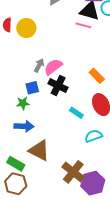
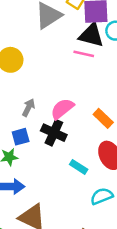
pink semicircle: (53, 67) -> (62, 109), moved

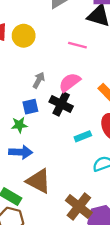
pink line: (84, 54) -> (77, 45), moved
cyan rectangle: (79, 167) -> (83, 136), turned -56

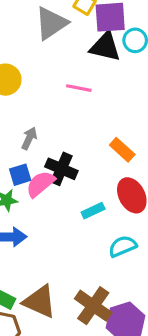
pink semicircle: (70, 82) -> (40, 184), moved
brown triangle: (39, 181) -> (40, 302), moved

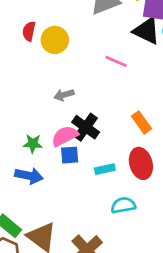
gray arrow: (29, 138) -> (64, 95), turned -144
blue square: (20, 175) -> (70, 155), moved

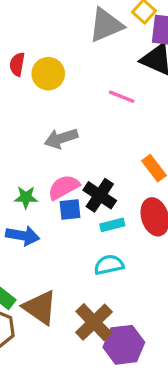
gray arrow: (64, 95) -> (61, 138), size x1.4
black cross: (86, 127) -> (100, 195), moved
cyan semicircle: (123, 205) -> (109, 265), moved

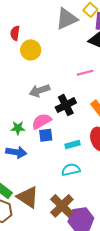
red semicircle: (17, 64) -> (15, 33), moved
pink line: (122, 97) -> (85, 73), moved, turned -35
black cross: (100, 195) -> (66, 105), moved, turned 30

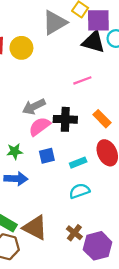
yellow circle: (31, 50) -> (21, 48), moved
black cross: (66, 105) -> (65, 119), turned 36
pink semicircle: (42, 121) -> (40, 126), moved
brown cross: (62, 206) -> (74, 233), size x0.6

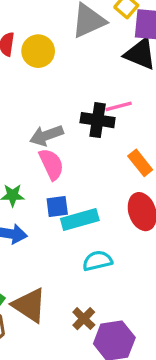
black cross: (65, 119) -> (98, 120), moved
pink semicircle: (40, 126) -> (51, 164), turned 95
cyan rectangle: (78, 163) -> (80, 220), moved, size x1.5

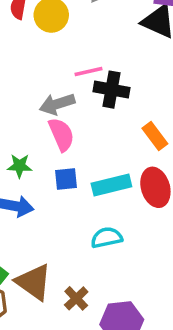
pink line: (119, 106) -> (88, 72), moved
cyan rectangle: (80, 220) -> (111, 185), moved
brown cross: (84, 319) -> (76, 298), moved

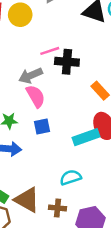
cyan rectangle: (111, 185) -> (86, 137), moved
cyan semicircle: (107, 238) -> (71, 177), moved
brown cross: (76, 298) -> (58, 208), turned -35

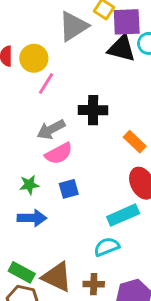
pink line: (50, 51) -> (46, 83), moved, turned -36
pink semicircle: (36, 96) -> (59, 153), turned 95
cyan rectangle: (86, 137) -> (123, 215), moved

